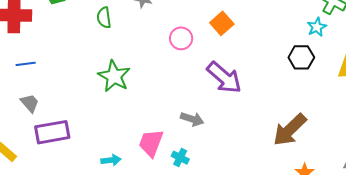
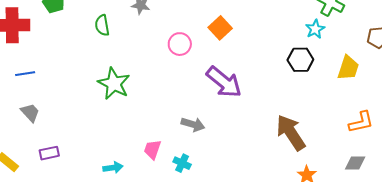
brown arrow: (290, 130) -> (291, 133), turned 102
purple rectangle: (52, 132) -> (49, 153), moved, size x0.6
pink trapezoid: (151, 143) -> (152, 149), size x0.7

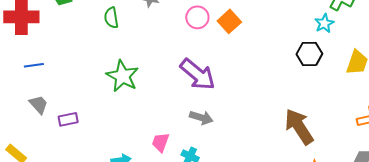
pink circle: (180, 44) -> (197, 17), moved
purple arrow: (224, 82) -> (198, 74), moved
purple rectangle: (49, 153) -> (68, 119), moved

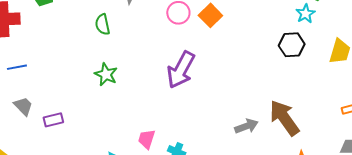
green semicircle: (111, 18) -> (103, 24), moved
purple arrow: (198, 74) -> (181, 70), turned 81
green star: (123, 76) -> (106, 74), size x0.7
gray arrow: (201, 118) -> (246, 126), moved, turned -35

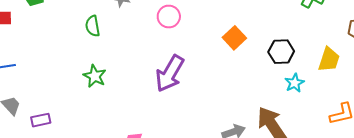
cyan star: (305, 14) -> (295, 83), moved
orange square: (210, 15) -> (234, 38), moved

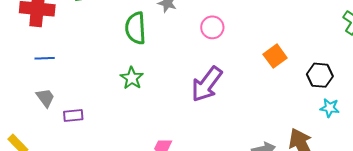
green semicircle: (93, 26) -> (136, 28), size x1.5
cyan star: (295, 83) -> (330, 108), turned 30

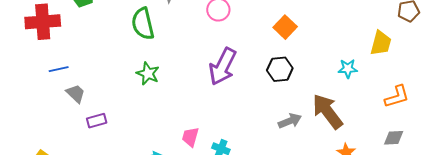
black hexagon: (320, 75) -> (280, 69), moved
gray trapezoid: (45, 98) -> (76, 93), moved

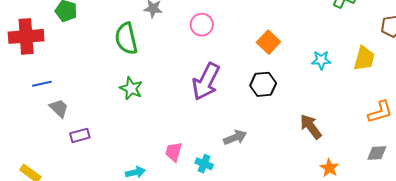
cyan star: (348, 69) -> (321, 60), moved
brown arrow: (328, 111) -> (311, 127), size x0.7
gray arrow: (290, 121) -> (235, 137), moved

